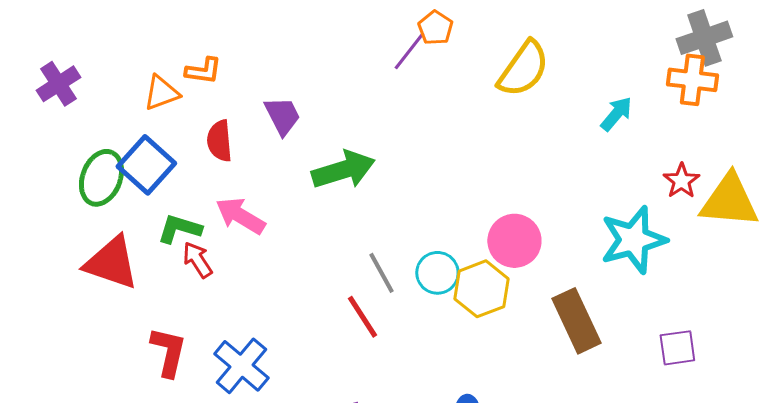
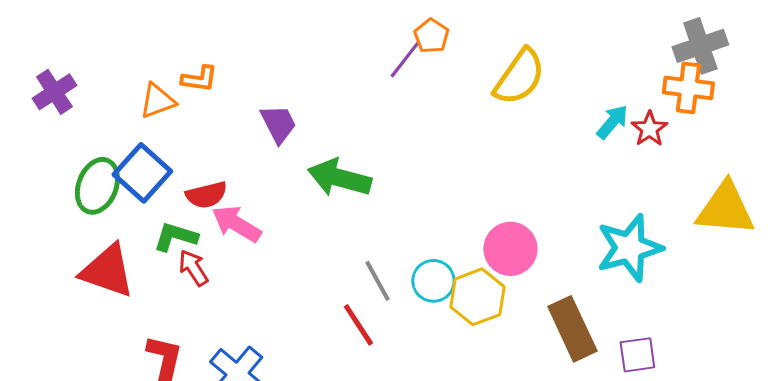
red semicircle: (219, 141) -> (206, 195), moved, turned -99
green arrow: (343, 170) -> (339, 178), turned -148
red star: (681, 181) -> (649, 129), moved
purple square: (677, 348) -> (637, 355), moved

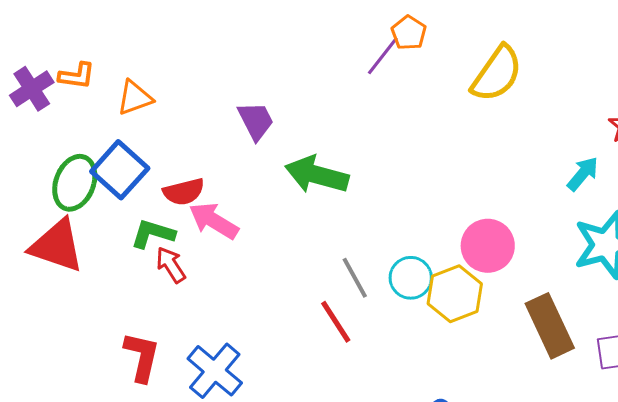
orange L-shape: (199, 79) -> (77, 76), moved
cyan arrow: (612, 122) -> (583, 174), moved
red triangle: (107, 271) -> (57, 246), moved

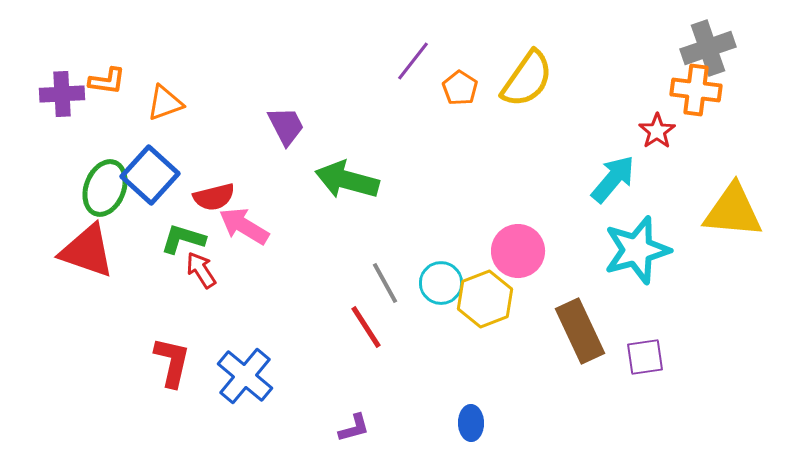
orange pentagon: (409, 33) -> (460, 88), moved
purple cross: (32, 89) -> (62, 94), turned 30
cyan arrow: (583, 174) -> (613, 179), size x1.4

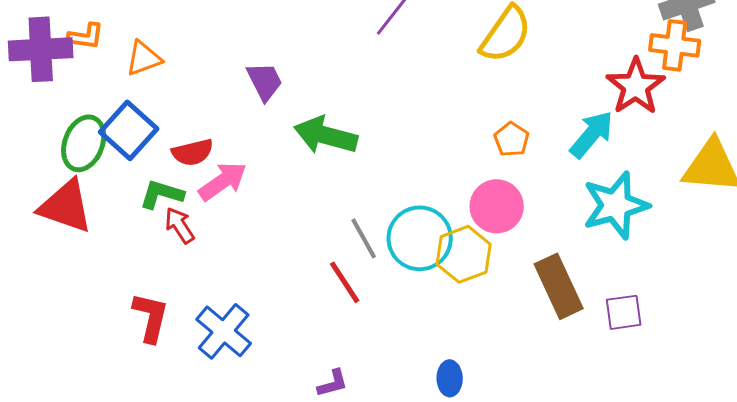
orange pentagon: (460, 88) -> (512, 139), moved
purple cross: (62, 94) -> (41, 49), size x1.4
red star: (657, 131) -> (636, 86), size x1.6
pink arrow: (244, 226) -> (223, 181), turned 114
cyan circle: (441, 283) -> (420, 238), size x1.5

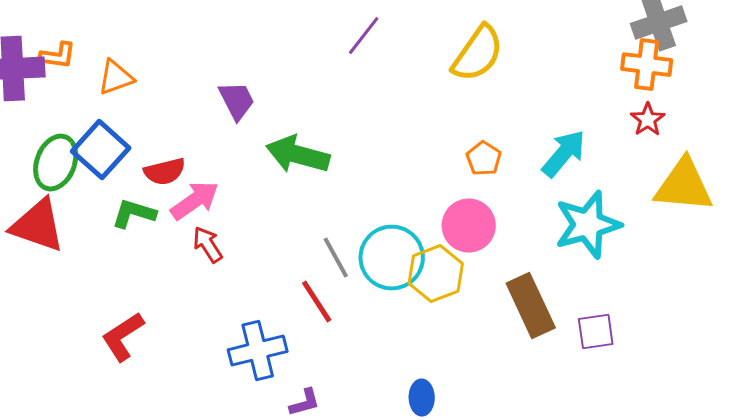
red star: (636, 86) -> (648, 120), moved, size x0.6
red arrow: (180, 225) -> (208, 245), moved
red L-shape: (151, 317) -> (123, 337), turned -136
blue cross: (224, 331) -> (258, 351), moved, turned 36

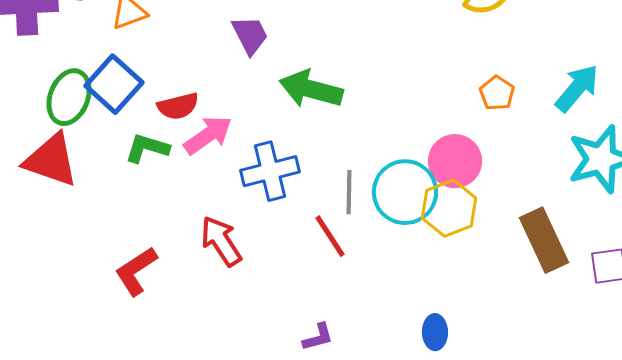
pink circle: (469, 226) -> (455, 161), moved
red arrow: (208, 245) -> (221, 241), moved, size x1.4
gray line: (336, 258) -> (349, 192), turned 30
blue cross: (258, 351) -> (270, 171), moved

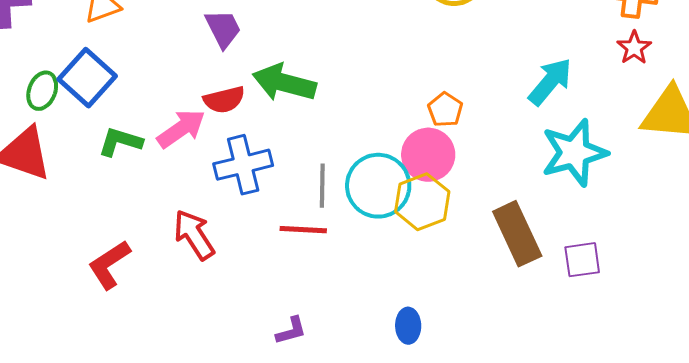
orange pentagon: (497, 93) -> (445, 110), moved
green ellipse: (69, 97) -> (42, 91), size x0.7
red semicircle: (178, 106) -> (224, 100), moved
red line: (330, 236) -> (303, 230), turned -54

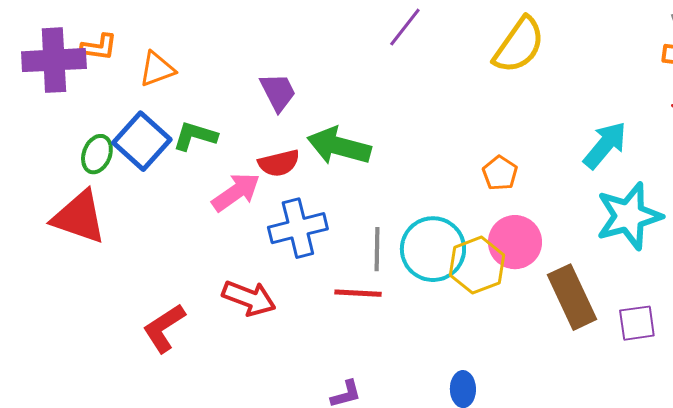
green L-shape: (120, 142) -> (195, 136), moved
pink circle: (428, 155) -> (515, 242), moved
red arrow: (194, 235) -> (249, 298), turned 144

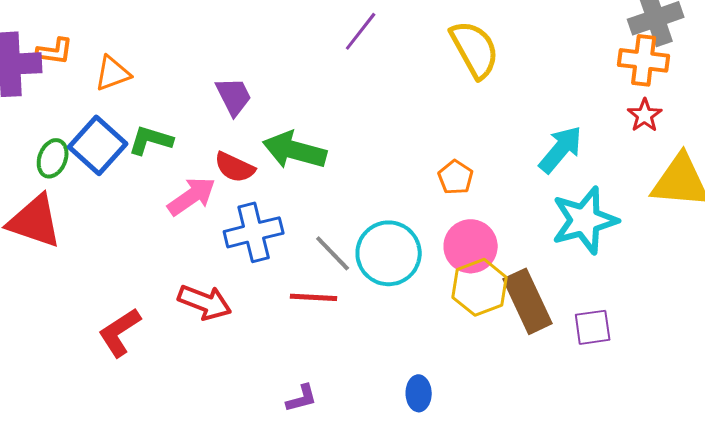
yellow semicircle: (519, 45) -> (475, 49), turned -64
red semicircle: (279, 163) -> (235, 167), turned 39
gray line: (377, 249) -> (333, 253), turned -45
yellow hexagon: (477, 265) -> (480, 287), moved

